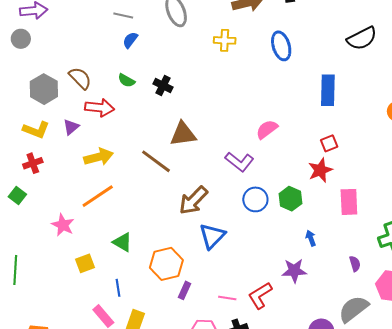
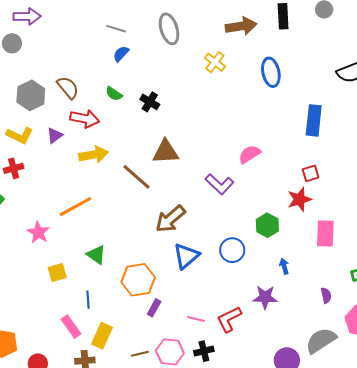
yellow cross: (225, 40) -> (215, 62), turned 30
yellow arrow: (99, 157) -> (94, 155), moved
blue circle: (255, 199) -> (232, 250), moved

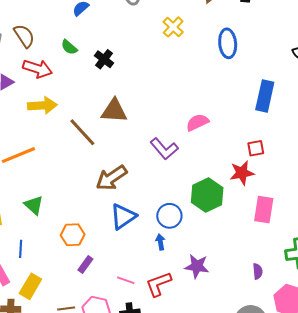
green hexagon: (267, 225) -> (207, 195), size x1.4
blue arrow: (284, 266) -> (160, 242), moved
orange hexagon: (138, 280) -> (73, 235), size x0.7

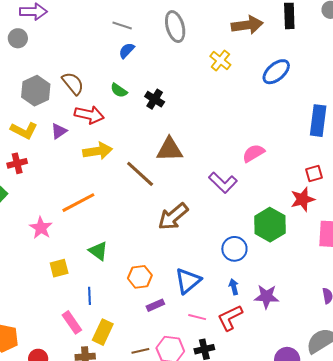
blue ellipse: (228, 43) -> (276, 72), turned 60
blue triangle: (123, 216) -> (188, 281), moved
blue arrow: (160, 242) -> (234, 287), moved
purple rectangle: (85, 264) -> (155, 305), turned 36

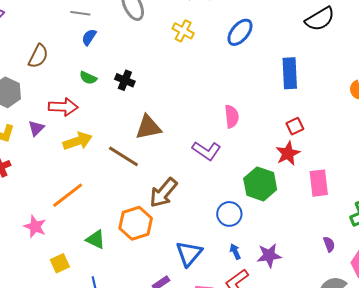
brown semicircle: (73, 83) -> (38, 56), moved, turned 75
pink semicircle: (253, 153) -> (232, 117), turned 125
orange hexagon: (140, 277) -> (136, 223), moved, size x1.4

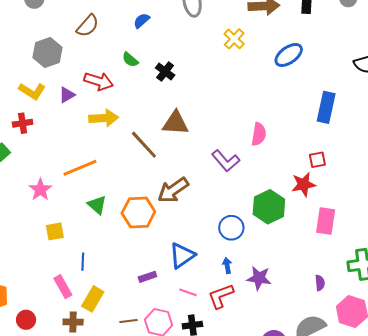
green triangle: (96, 239) -> (97, 205), moved

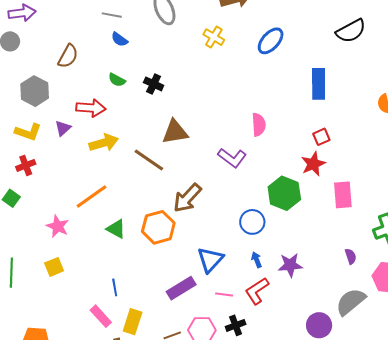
blue semicircle: (142, 21) -> (119, 39), turned -90
yellow square: (55, 231) -> (54, 267), moved
purple rectangle: (147, 277) -> (181, 288), size x1.6

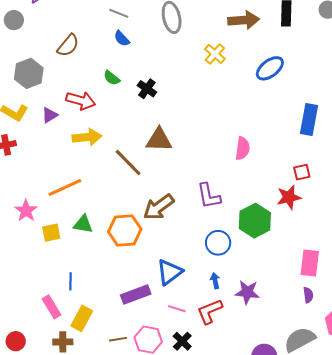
purple L-shape: (232, 158) -> (209, 196), moved, turned 32
pink rectangle: (343, 195) -> (310, 263), moved
green triangle: (116, 229) -> (83, 224), turned -30
yellow square: (54, 267) -> (51, 233), moved
black cross: (236, 325) -> (182, 341), turned -36

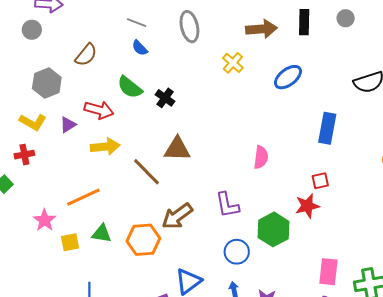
green semicircle: (112, 78) -> (130, 87), size x1.5

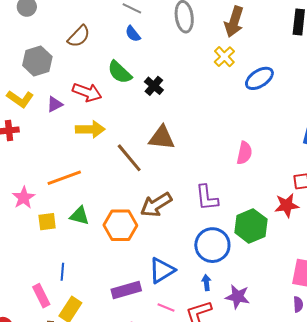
brown arrow: (261, 29) -> (234, 22), moved, turned 108
blue ellipse: (288, 77) -> (259, 78), moved
blue circle: (237, 252) -> (212, 245), size x1.4

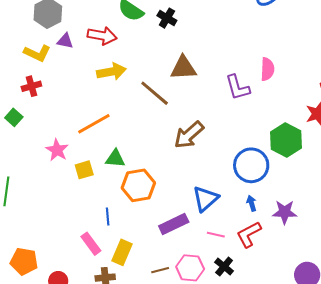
purple triangle: (55, 104) -> (65, 41), moved, turned 48
purple L-shape: (207, 198) -> (238, 87), moved
orange hexagon: (120, 225) -> (138, 185), moved

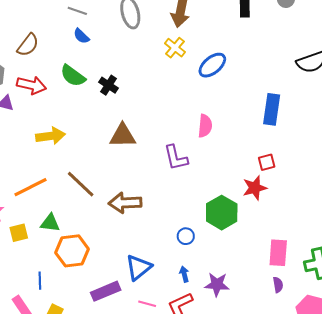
red arrow: (102, 36) -> (31, 85), moved
pink semicircle: (267, 69) -> (205, 126), moved
brown line: (155, 93) -> (81, 184), moved
brown arrow: (189, 135) -> (125, 203), turned 36
blue circle: (251, 165) -> (186, 236), size x0.5

